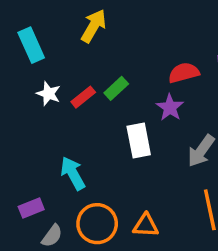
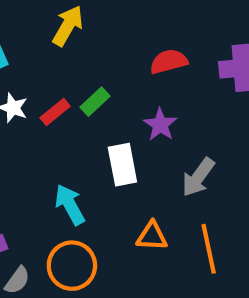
red semicircle: (184, 73) -> (169, 62), moved
cyan arrow: (73, 173) -> (70, 205), moved
orange triangle: (146, 225) -> (152, 236), moved

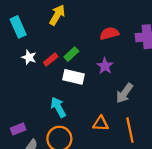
white rectangle: (122, 165) -> (73, 77), moved, turned -66

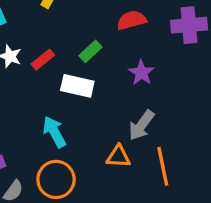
green rectangle: (71, 54) -> (90, 51), moved
purple star: (105, 66) -> (141, 73), moved
gray arrow: (124, 93) -> (141, 125), moved

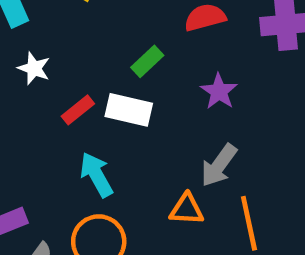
red rectangle: (43, 60) -> (78, 110), moved

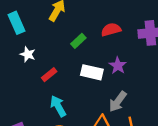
green rectangle: (147, 61) -> (78, 41), moved
white rectangle: (129, 110) -> (92, 72), moved

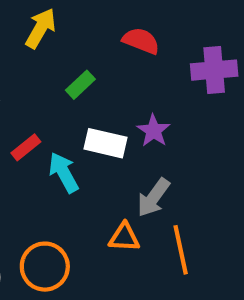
red semicircle: (111, 30) -> (141, 41), moved, turned 36
cyan arrow: (58, 106) -> (64, 172), moved

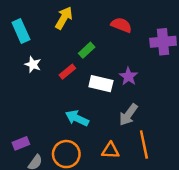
red rectangle: (26, 147) -> (67, 72), moved
cyan arrow: (64, 172) -> (77, 118), moved, turned -35
orange triangle: (124, 237) -> (110, 150), moved

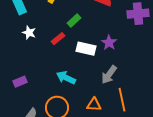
purple rectangle: (21, 143) -> (20, 82), moved

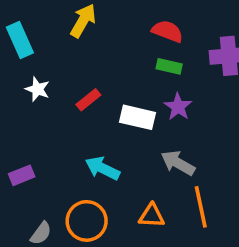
green rectangle: (74, 21) -> (169, 66), moved, turned 56
gray arrow: (109, 75) -> (178, 163), turned 84

